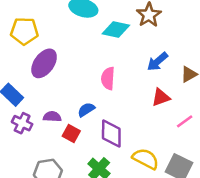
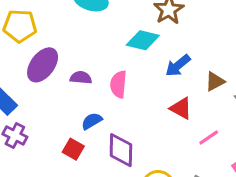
cyan diamond: (116, 30) -> (143, 40), moved
red triangle: (161, 97) -> (181, 108), turned 48
purple semicircle: (52, 117) -> (81, 78), moved

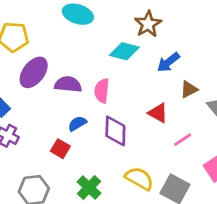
blue arrow: (178, 66) -> (168, 62), moved
purple semicircle: (81, 78) -> (68, 84), size x1.4
purple diamond: (121, 150) -> (115, 131), moved

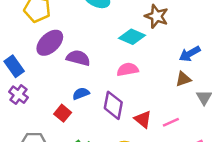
brown star: (148, 24) -> (157, 16), turned -30
blue arrow: (168, 62) -> (190, 54), moved
pink semicircle: (102, 91) -> (128, 70), moved, turned 65
red triangle: (158, 113) -> (143, 119), moved

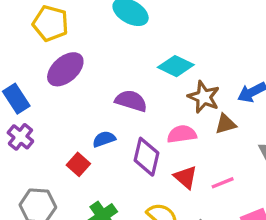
brown star: (157, 16) -> (204, 97), moved
purple semicircle: (78, 58) -> (131, 101), moved
pink semicircle: (128, 70) -> (182, 134), moved
brown triangle: (183, 79) -> (226, 124), moved

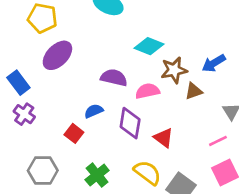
brown star: (204, 97) -> (174, 70), turned -30
pink semicircle: (182, 134) -> (147, 91), moved
pink line: (223, 183) -> (218, 141), moved

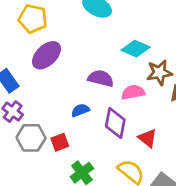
red square: (74, 133) -> (60, 142), moved, turned 30
gray hexagon: (43, 171) -> (31, 138), moved

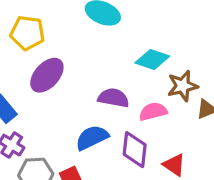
blue semicircle: (80, 110) -> (92, 138), size x1.5

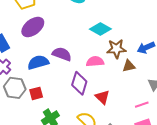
purple semicircle: (113, 98) -> (62, 54), moved
blue semicircle: (92, 138) -> (38, 62), moved

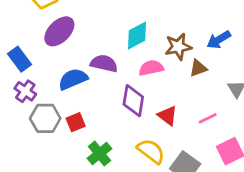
cyan diamond: (100, 29) -> (137, 35), moved, turned -50
pink line: (142, 105) -> (208, 118), moved

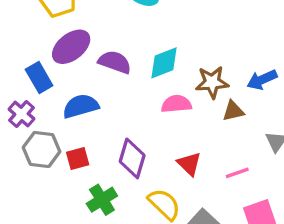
blue rectangle: (19, 59) -> (39, 78), moved
purple semicircle: (104, 63) -> (115, 62), moved
purple diamond: (133, 101) -> (132, 158), moved

